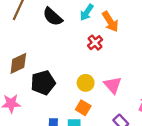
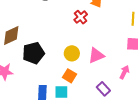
pink triangle: (113, 85) -> (96, 55), turned 48

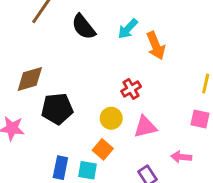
red cross: (81, 17) -> (131, 89), moved
pink arrow: (124, 72) -> (181, 157), turned -120

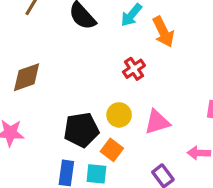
red cross: (131, 89) -> (134, 69), moved
black pentagon: (57, 109) -> (81, 130), moved

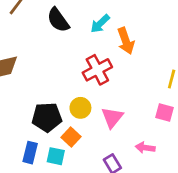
red cross: (134, 69) -> (97, 70), size x1.5
pink triangle: (157, 122) -> (112, 117), turned -40

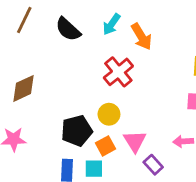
pink triangle: (112, 117) -> (135, 141), moved
orange square: (71, 137) -> (105, 146), turned 30

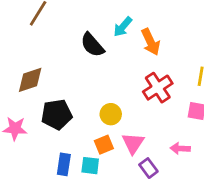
black semicircle: (68, 29) -> (92, 45), moved
red cross: (118, 72) -> (158, 88), moved
black pentagon: (77, 131) -> (57, 114), moved

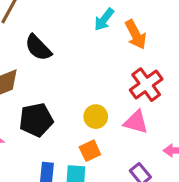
black semicircle: (92, 45) -> (38, 48), moved
pink triangle: (133, 143) -> (136, 122), moved, turned -45

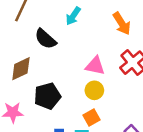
cyan arrow: (104, 19) -> (73, 16), moved
pink triangle: (136, 122) -> (95, 66), moved

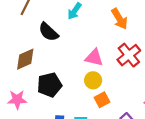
orange square: (92, 118) -> (102, 100), moved

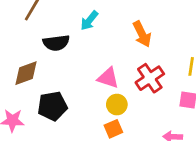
black semicircle: (48, 32) -> (56, 43), turned -55
yellow circle: (93, 80) -> (117, 105), moved

